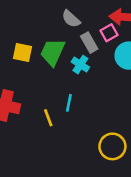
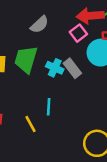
gray semicircle: (71, 19) -> (39, 25), turned -78
gray rectangle: (89, 43) -> (72, 68), moved

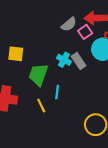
gray semicircle: (39, 25) -> (69, 24), moved
green trapezoid: (26, 59) -> (38, 75), moved

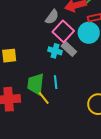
pink square: (85, 32) -> (63, 31), moved, size x1.5
green trapezoid: (38, 75) -> (36, 84), moved

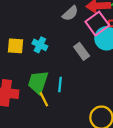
pink square: (63, 31) -> (97, 24), moved
cyan cross: (55, 51) -> (40, 45), moved

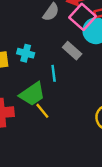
green trapezoid: (38, 82) -> (32, 94), turned -130
cyan line: (60, 85) -> (54, 73), moved

